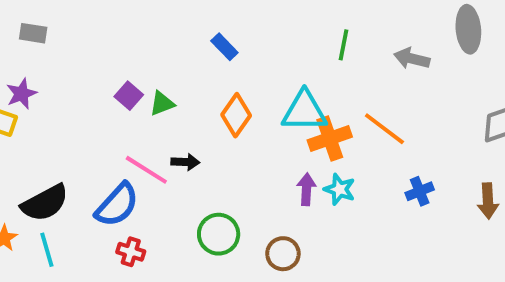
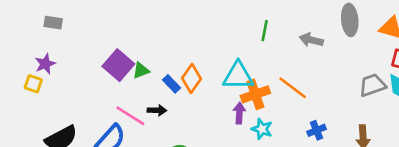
blue rectangle: (224, 47) -> (172, 84), moved
purple square: (129, 96) -> (118, 65), size x1.6
purple arrow: (306, 189) -> (239, 113), moved

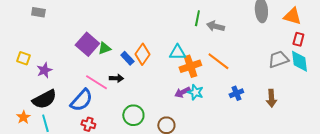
gray arrow: (311, 40) -> (215, 26), moved
purple star: (45, 64) -> (44, 70), moved
cyan triangle: (238, 76) -> (177, 52), size x0.7
purple arrow: (239, 113) -> (182, 92), moved, turned -119

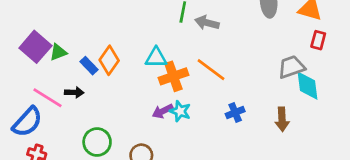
cyan diamond: (299, 61) -> (307, 86), moved

